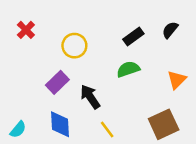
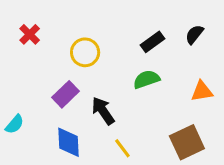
orange triangle: (177, 80) -> (202, 91), turned 36
cyan semicircle: (18, 130) -> (15, 124), moved

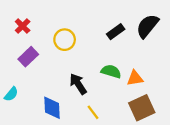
black semicircle: (194, 34) -> (147, 26), size x1.6
green semicircle: (146, 79) -> (111, 71), moved, turned 36
orange triangle: (202, 91) -> (135, 78), moved
purple rectangle: (66, 94) -> (28, 57), moved

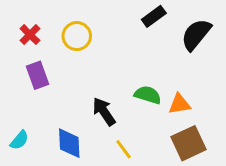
black rectangle: (116, 32) -> (154, 16), moved
yellow circle: (65, 40) -> (77, 36), moved
purple rectangle: (28, 57) -> (38, 75), turned -66
cyan semicircle: (11, 94) -> (19, 140), moved

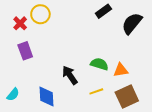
yellow circle: (77, 36) -> (40, 14), moved
yellow line: (124, 149) -> (96, 91), moved, turned -72

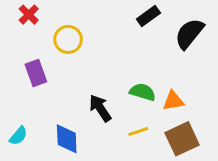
yellow circle: (40, 14) -> (68, 39), moved
red cross: (20, 23) -> (29, 15), moved

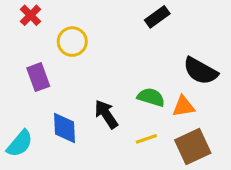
black semicircle: (189, 34) -> (200, 71), moved, turned -100
cyan semicircle: (18, 136) -> (20, 144), size x1.4
blue diamond: (67, 139) -> (65, 128), moved

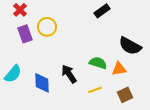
purple rectangle: (38, 77) -> (25, 34), moved
cyan semicircle: (20, 144) -> (13, 74), moved
brown square: (193, 147) -> (125, 95), size x0.7

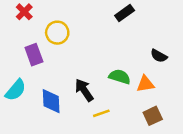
purple rectangle: (25, 34) -> (34, 55), moved
black semicircle: (130, 46) -> (159, 56), size x0.6
yellow line: (95, 90) -> (101, 113), moved

